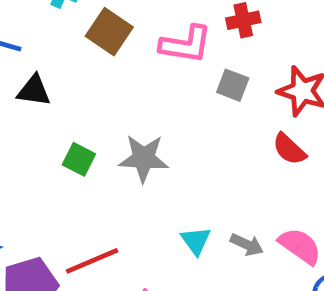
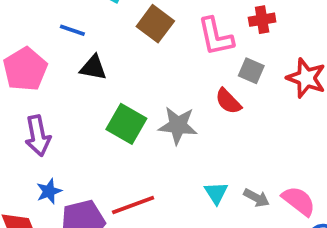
pink L-shape: (186, 44) -> (216, 37), turned 66
red semicircle: (289, 149) -> (228, 101), moved
green square: (79, 159) -> (126, 124), size x1.5

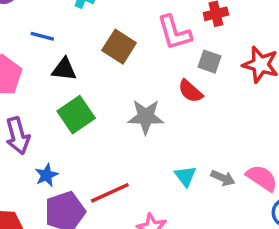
brown square: (155, 24) -> (119, 47), moved
green square: (126, 124) -> (76, 115), moved, turned 30
blue star: (49, 191) -> (46, 175), moved

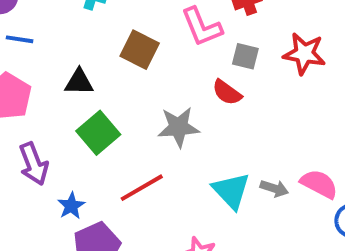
blue line: (42, 36) -> (20, 39), moved
cyan triangle: (185, 176) -> (231, 191), size x1.5
red line: (110, 193) -> (142, 188), moved

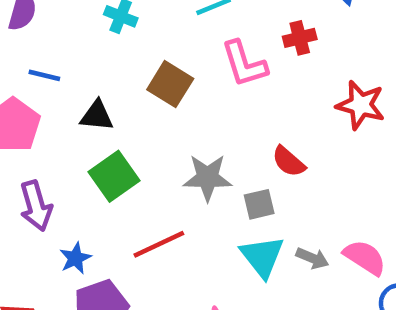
blue line: (20, 39) -> (44, 75), moved
gray square: (245, 56) -> (259, 204), moved, turned -32
red semicircle: (227, 92) -> (289, 162), moved

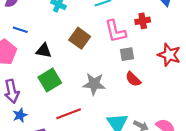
gray square: (259, 204) -> (127, 54), moved
blue star: (75, 258) -> (20, 115), moved

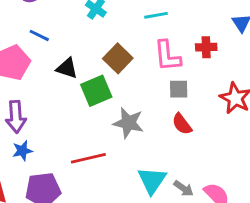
green square: (50, 80) -> (96, 91), moved

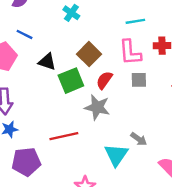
cyan line: (156, 15) -> (135, 21), moved
red semicircle: (182, 124) -> (104, 80), moved, turned 72
gray arrow: (184, 188) -> (139, 139), moved

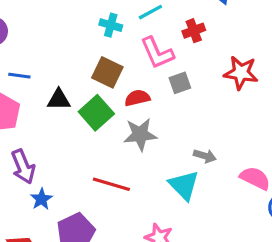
cyan cross: (71, 13) -> (111, 25), moved
red semicircle: (104, 80) -> (137, 98), turned 60
red line: (64, 136) -> (111, 184), turned 48

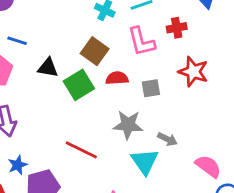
red star: (241, 73) -> (193, 72), moved
gray square: (180, 83) -> (151, 88), moved
gray star: (140, 134) -> (128, 125), moved
blue star: (41, 199) -> (18, 165), moved

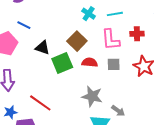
gray square: (151, 88) -> (114, 64), moved
red line: (81, 150) -> (40, 103), moved

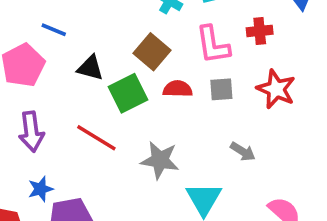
gray star: (92, 96) -> (160, 160), moved
red line: (40, 103) -> (96, 138), moved
gray arrow: (118, 111) -> (243, 152), moved

